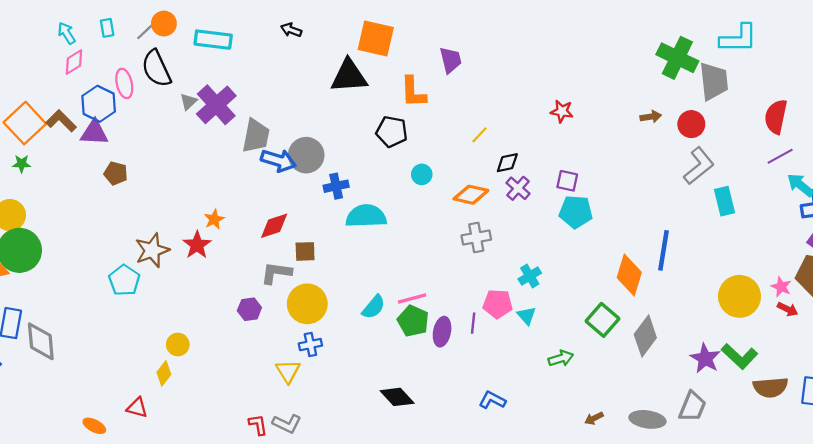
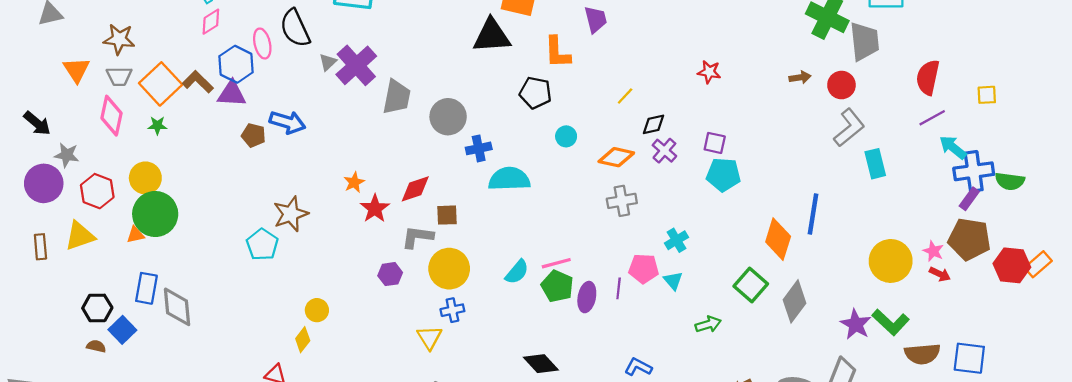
blue arrow: (278, 160) -> (287, 122), moved
red star: (197, 245) -> (375, 209), moved

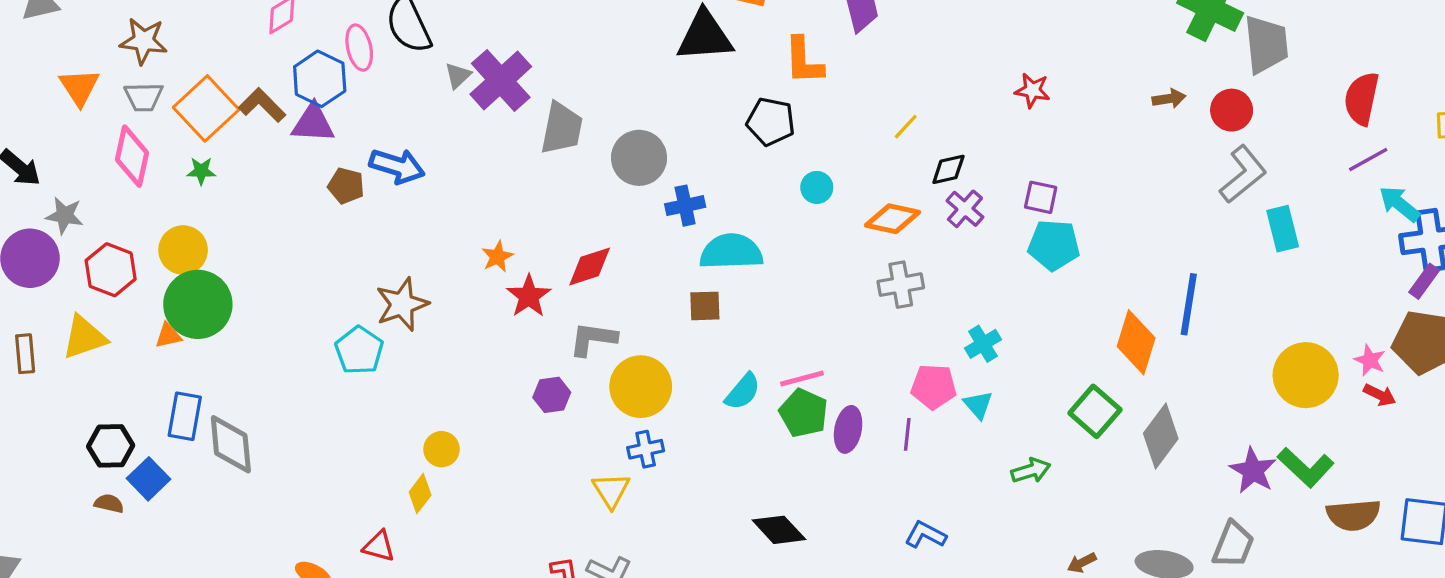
brown square: (447, 215) -> (705, 306), moved
purple line: (619, 288) -> (907, 434), moved

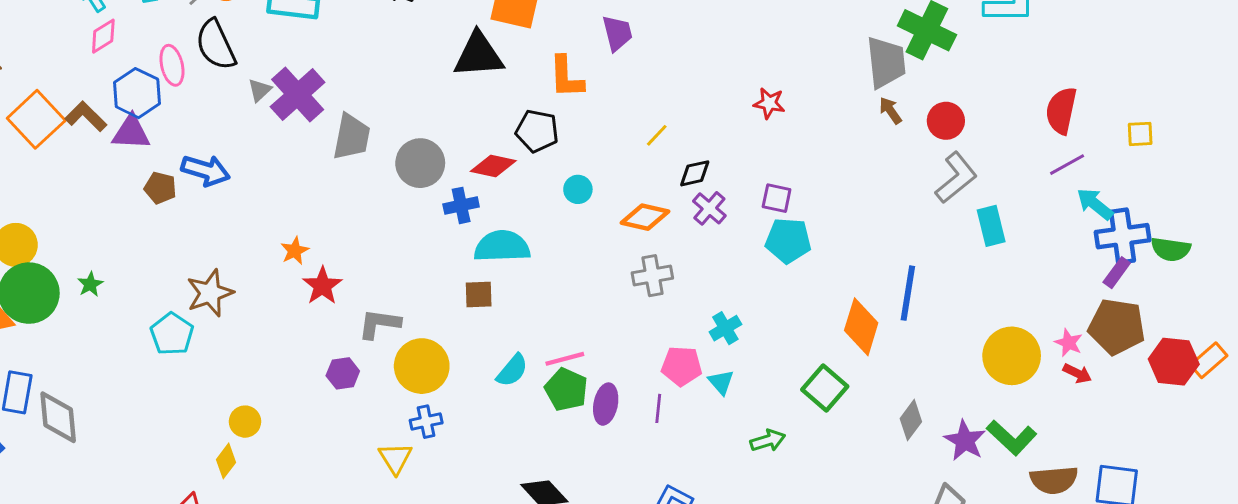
gray trapezoid: (1266, 44) -> (886, 62), moved
brown arrow: (1169, 99) -> (890, 111), turned -116
green star: (201, 171) -> (90, 284), moved, turned -30
red diamond: (590, 266) -> (493, 166), moved, turned 30
gray diamond: (1161, 436) -> (911, 420), moved, size x0.7

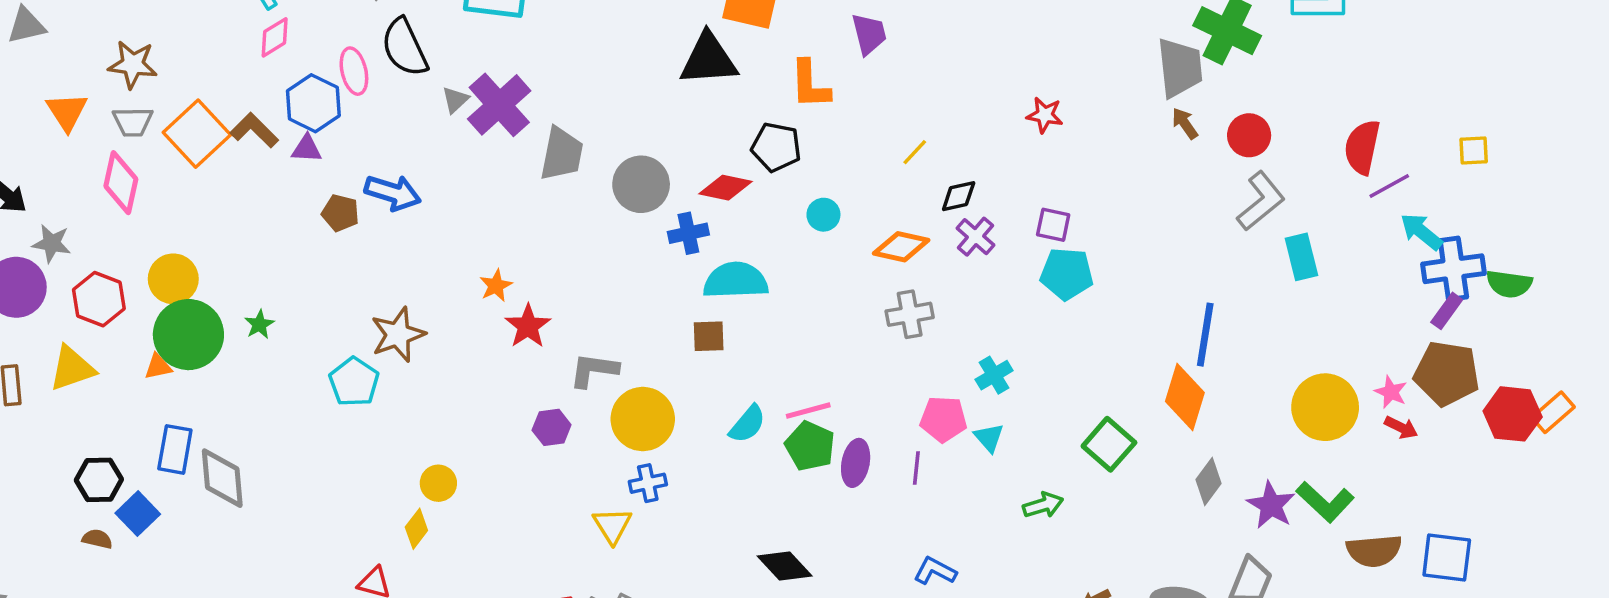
red semicircle: (1061, 111) -> (1362, 147), moved
purple triangle: (131, 132) -> (307, 149), size x0.7
orange diamond: (861, 327) -> (1185, 397), moved

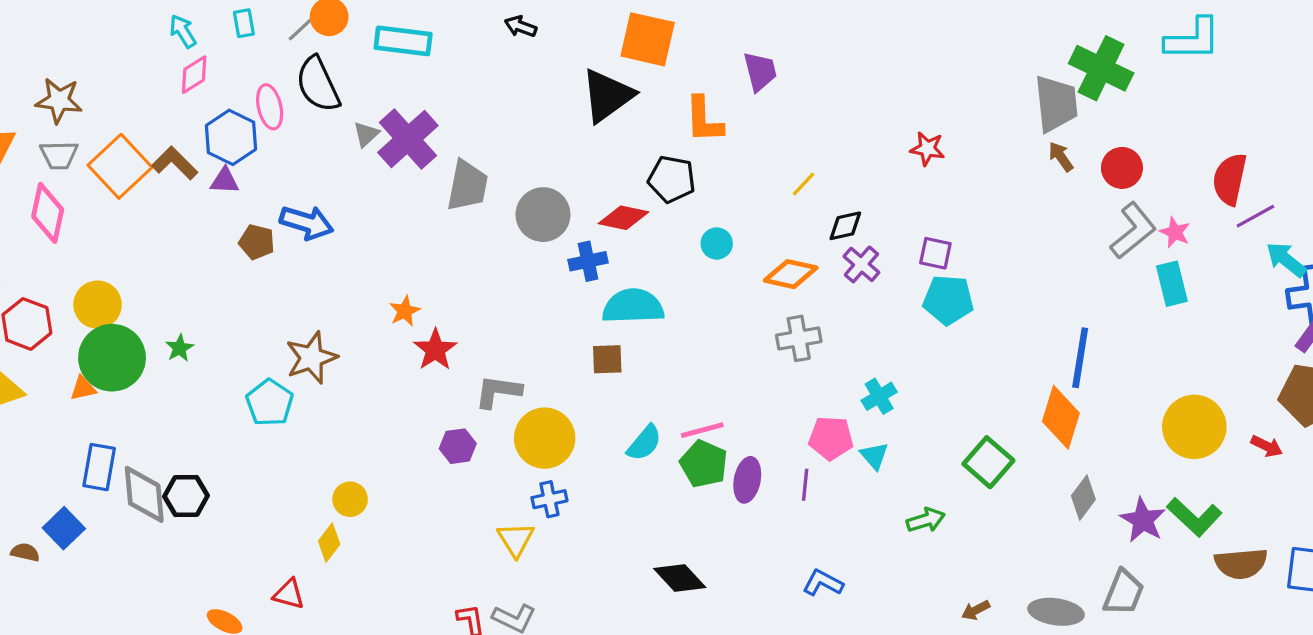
black triangle: (709, 59) -> (607, 96), turned -32
pink star: (1391, 392) -> (1175, 232), moved
black hexagon: (99, 480) -> (186, 496), moved

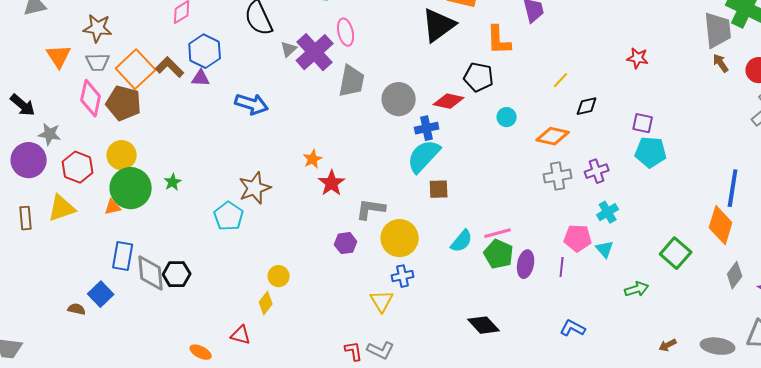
pink ellipse: (270, 107) -> (346, 32), moved
brown pentagon: (257, 242) -> (124, 103), moved, size x1.6
purple cross: (861, 264) -> (597, 171), moved, turned 30
cyan semicircle: (633, 306) -> (424, 156), moved, turned -45

